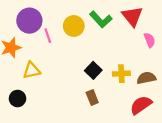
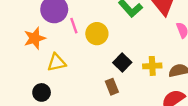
yellow circle: (74, 26) -> (97, 34), moved
brown rectangle: (92, 97) -> (112, 87), moved

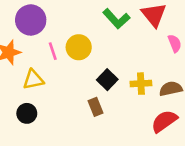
pink line: (74, 26) -> (53, 51), moved
black circle: (42, 92) -> (27, 113), moved

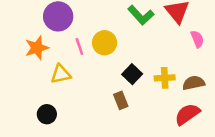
black circle: (27, 113) -> (47, 114), moved

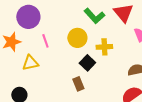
yellow circle: (105, 43) -> (77, 38), moved
yellow cross: (165, 78) -> (104, 47), moved

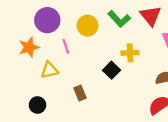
yellow circle: (77, 38) -> (88, 26), moved
brown rectangle: (78, 84) -> (80, 93), moved

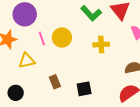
yellow circle: (88, 26) -> (62, 37), moved
black square: (111, 70) -> (84, 89), moved, turned 35

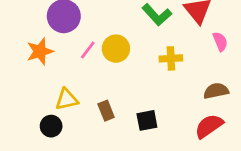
pink line: (42, 38) -> (88, 50), turned 56
yellow triangle: (27, 61) -> (67, 99), moved

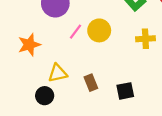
orange star: (40, 51) -> (29, 45), moved

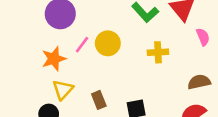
orange star: (29, 45) -> (54, 59), moved
yellow triangle: (58, 73) -> (63, 90), turned -36

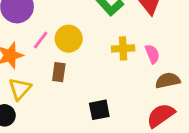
pink semicircle: (203, 37) -> (152, 54), moved
brown rectangle: (99, 100) -> (59, 72), moved, turned 30

